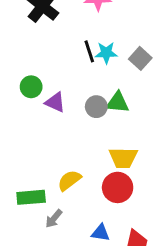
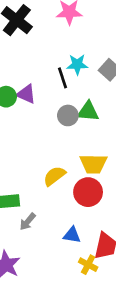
black line: (89, 51) -> (63, 78), moved
purple triangle: (55, 102) -> (26, 94), moved
yellow semicircle: (69, 180) -> (54, 176), moved

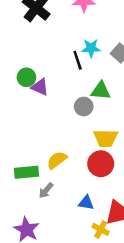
purple triangle: (26, 94) -> (40, 87), moved
gray circle: (68, 115) -> (84, 107), moved
yellow semicircle: (54, 176) -> (57, 160), moved

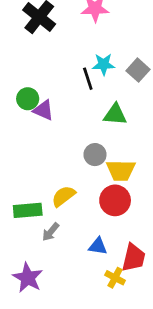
gray circle: (84, 107) -> (95, 155), moved

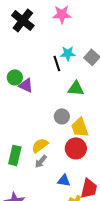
yellow trapezoid: (121, 170) -> (80, 127), turned 70
green rectangle: (28, 210) -> (15, 155), turned -72
gray arrow: (51, 232) -> (41, 161), moved

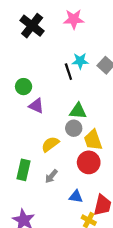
purple triangle: (26, 85) -> (36, 106), moved
green triangle: (76, 88) -> (78, 111), moved
yellow semicircle: (40, 145) -> (50, 144), moved

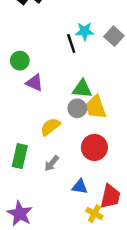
yellow trapezoid: (93, 140) -> (96, 107), moved

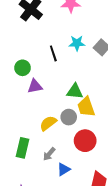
black line: (71, 43) -> (53, 53), moved
purple triangle: (34, 83) -> (35, 86), turned -35
gray circle: (77, 108) -> (69, 117), moved
blue triangle: (80, 187) -> (64, 169), moved, turned -40

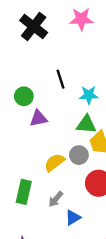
cyan star: (77, 43) -> (89, 95), moved

